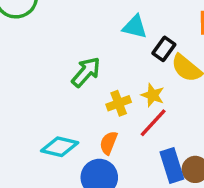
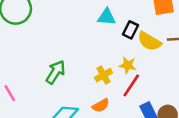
green arrow: (86, 72) -> (56, 72), moved
orange semicircle: (109, 143) -> (101, 105), turned -132

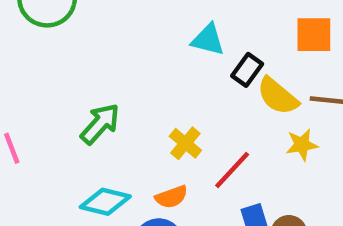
yellow star: (128, 65) -> (302, 145), moved, turned -30
yellow cross: (104, 75) -> (185, 143), turned -30

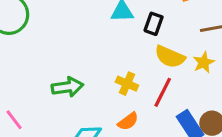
yellow semicircle: (278, 96) -> (170, 57), moved
green arrow: (100, 124) -> (67, 87), turned 56

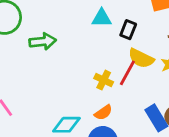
green arrow: (67, 87) -> (43, 41), moved
red line: (163, 92) -> (127, 73), moved

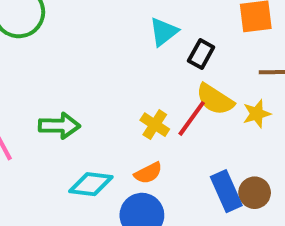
cyan triangle: (102, 18) -> (164, 32), turned -45
green arrow: (43, 41) -> (59, 126), moved

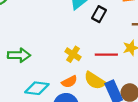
yellow semicircle: (215, 99) -> (95, 81), moved
red line: (192, 118) -> (106, 55), moved, turned 55

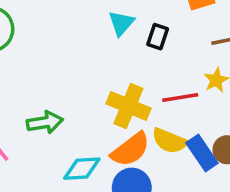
yellow cross: (73, 54) -> (128, 106), size x1.6
orange semicircle: (69, 82) -> (130, 150), size x1.6

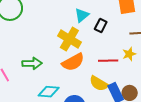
yellow cross: (128, 106) -> (69, 39), moved
orange semicircle: (130, 150) -> (73, 62), moved

